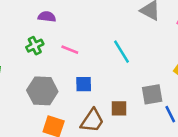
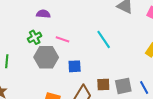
gray hexagon: (42, 91) -> (46, 57), moved
gray square: (152, 94) -> (123, 86), moved

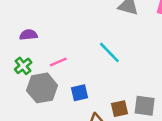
pink line: (63, 39) -> (58, 62), turned -32
gray square: (123, 86) -> (145, 106), turned 30

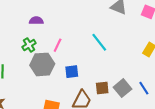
pink line: (58, 62) -> (58, 45), turned -48
gray square: (145, 106) -> (123, 88), turned 36

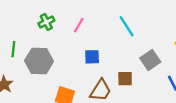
gray hexagon: (42, 64) -> (39, 61), moved
gray square: (123, 88) -> (150, 60), moved

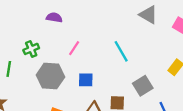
green cross: (46, 22) -> (31, 49), moved
gray hexagon: (39, 61) -> (50, 76), moved

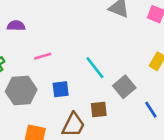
pink line: (74, 48) -> (43, 56), turned 49
cyan line: (121, 51) -> (95, 68), moved

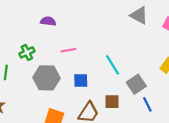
blue line: (151, 110) -> (147, 104), moved

